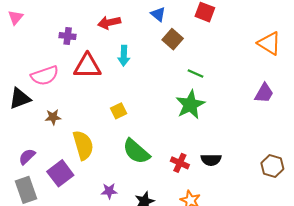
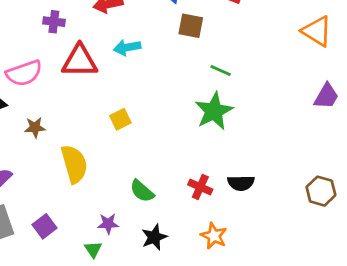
brown square: (173, 39) -> (191, 26), turned -30
cyan arrow: (124, 56) -> (127, 47), turned 78
purple trapezoid: (264, 93) -> (326, 96), moved
green semicircle: (136, 151) -> (142, 191), moved, size x0.7
purple square: (60, 173) -> (44, 226), moved, size x0.7

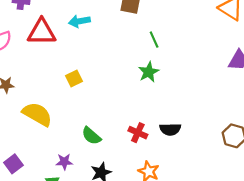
green line: (221, 70) -> (154, 40), turned 42
green star: (214, 111) -> (149, 72), size x0.7
yellow semicircle: (74, 164) -> (37, 114), turned -44

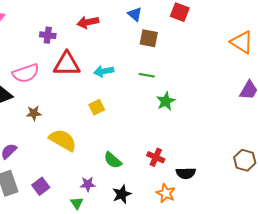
cyan arrow: (79, 21) -> (104, 71), moved
green line: (154, 40) -> (147, 75), moved, turned -56
black semicircle: (170, 129) -> (186, 173), moved

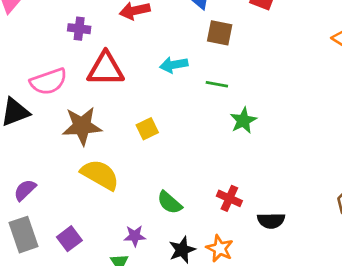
cyan arrow: (104, 71) -> (174, 65), moved
brown star: (34, 113) -> (82, 126), moved, size x1.8
orange star: (166, 193) -> (220, 248), moved

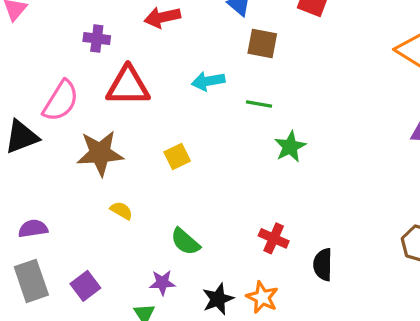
pink semicircle: (49, 82) -> (61, 101), turned -39
yellow semicircle: (100, 175) -> (121, 211), size x0.5
purple semicircle: (25, 190) -> (33, 229), turned 35
green semicircle: (170, 203) -> (185, 242), moved
black semicircle: (271, 221) -> (323, 265), turned 92

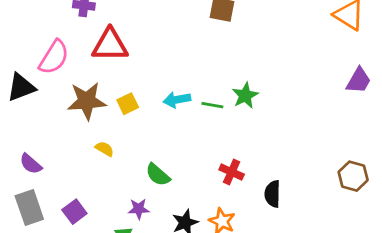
cyan arrow: (208, 81) -> (177, 100), moved
green line: (259, 104) -> (212, 105), moved
yellow square: (177, 156) -> (128, 104), moved
purple semicircle: (33, 229) -> (31, 164), turned -130

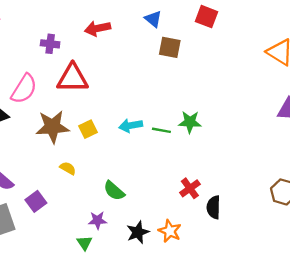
green star: (245, 96) -> (190, 122), turned 30
red cross: (232, 172) -> (190, 188), moved, turned 30
purple square: (74, 212) -> (36, 201), moved

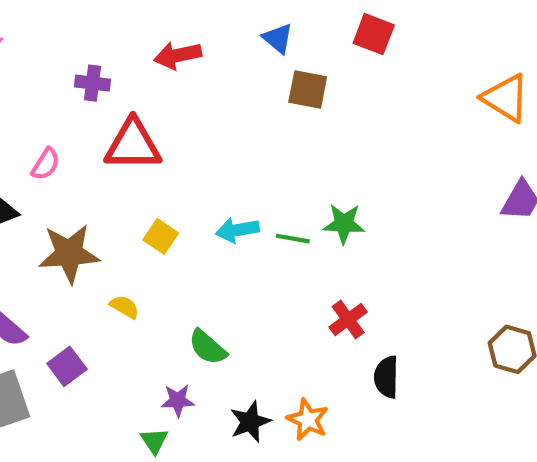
pink semicircle: (24, 89) -> (46, 164), size x0.6
brown star: (52, 127) -> (69, 253), moved
yellow square: (88, 129) -> (161, 236), turned -30
red cross: (190, 188) -> (348, 320), moved

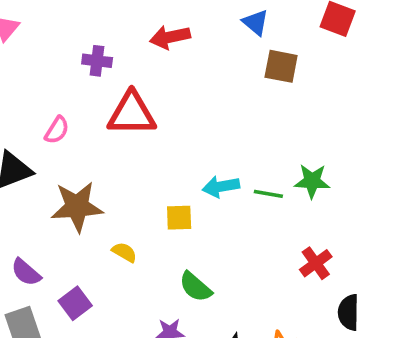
yellow square: (161, 236) -> (179, 218), moved, turned -36

